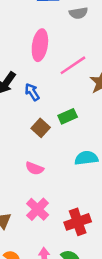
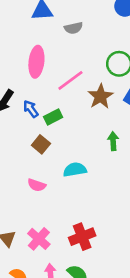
green rectangle: (68, 116) -> (53, 117), moved
cyan semicircle: (86, 158) -> (75, 170), moved
pink cross: (38, 209) -> (39, 239), moved

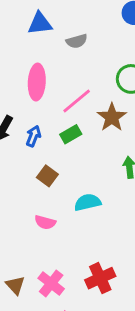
blue arrow: (31, 109) -> (33, 136), turned 60
green rectangle: (53, 117) -> (71, 134), moved

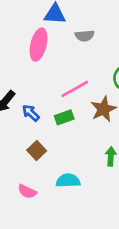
pink ellipse: (37, 82) -> (39, 45), moved
blue arrow: (33, 136) -> (31, 113), turned -78

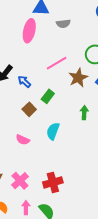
green rectangle: (64, 117) -> (48, 96), moved, turned -32
cyan semicircle: (68, 181) -> (53, 131), turned -66

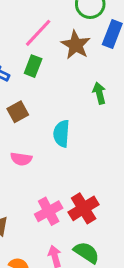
green rectangle: (48, 96) -> (33, 66), moved
brown square: (29, 109) -> (18, 112), turned 32
pink cross: (20, 181) -> (49, 211), moved, turned 30

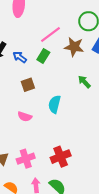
brown star: (76, 45) -> (74, 47), turned -30
green arrow: (99, 93) -> (84, 82), turned -40
pink cross: (49, 211) -> (26, 159), moved

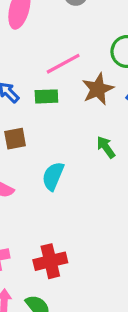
brown star: (74, 47) -> (98, 89), turned 30
green rectangle: (43, 56) -> (46, 96), turned 48

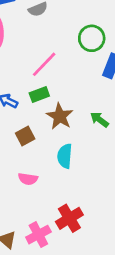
brown star: (98, 89) -> (60, 116), moved
red cross: (50, 261) -> (69, 218), moved

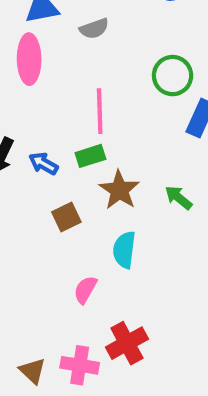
pink line: (44, 64) -> (100, 111), turned -48
pink semicircle: (28, 179) -> (85, 290), moved, turned 108
pink cross: (38, 235) -> (80, 365), turned 35

